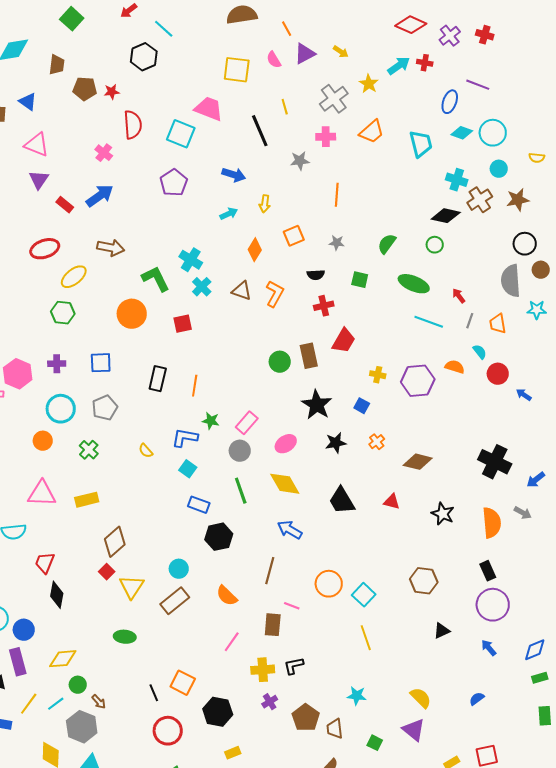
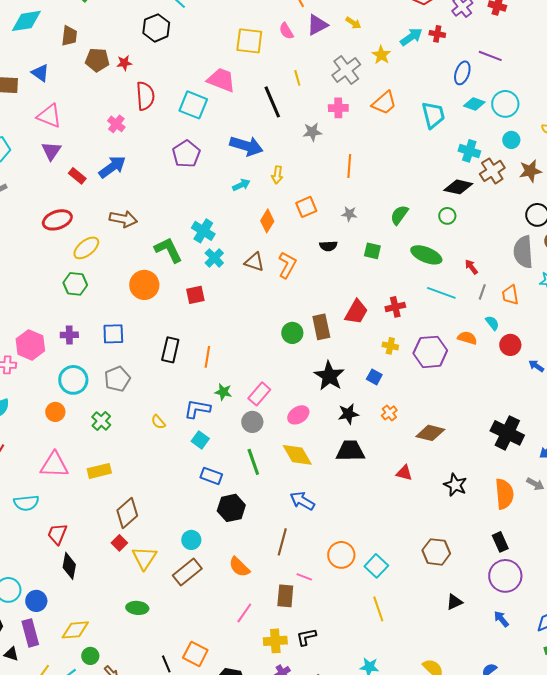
blue arrow: (234, 175) -> (246, 146), size x1.4
red cross: (324, 306) -> (395, 307), moved
black trapezoid: (342, 501) -> (350, 451), moved, turned 120

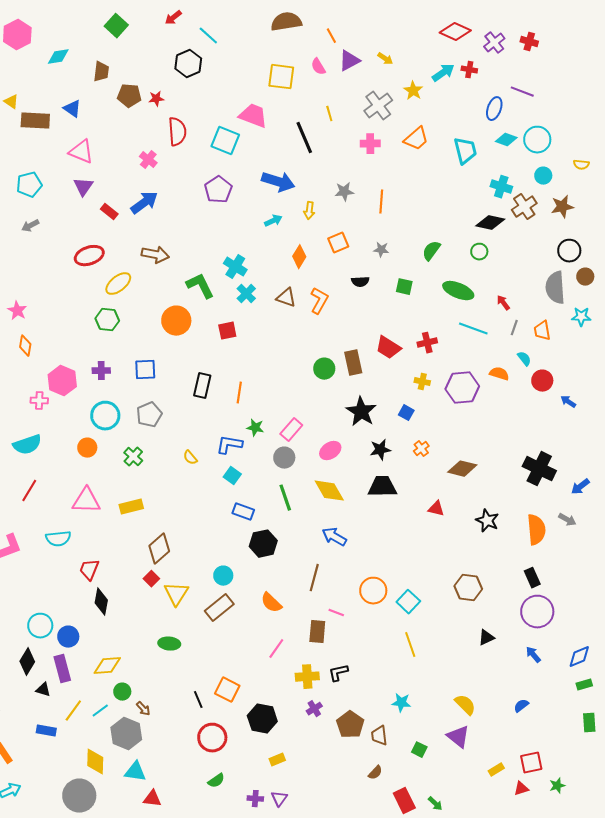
cyan diamond: (26, 21) -> (58, 57), size x0.7
gray star: (312, 132) -> (344, 192), moved
red trapezoid: (356, 312) -> (388, 348), turned 92

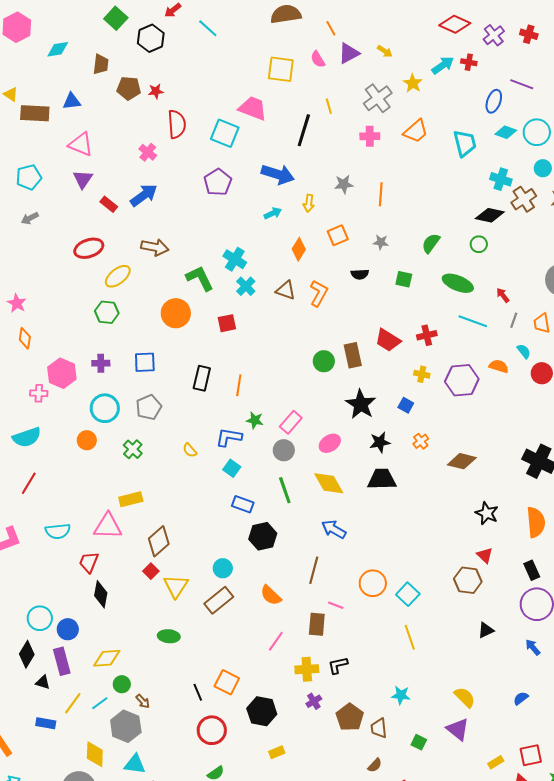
black hexagon: (188, 64) -> (151, 38), moved
blue triangle: (72, 109) -> (72, 101), turned -42
black line: (304, 138) -> (304, 130), turned 40
pink triangle: (86, 501) -> (108, 526), moved
red triangle: (436, 509) -> (485, 555), moved, turned 30

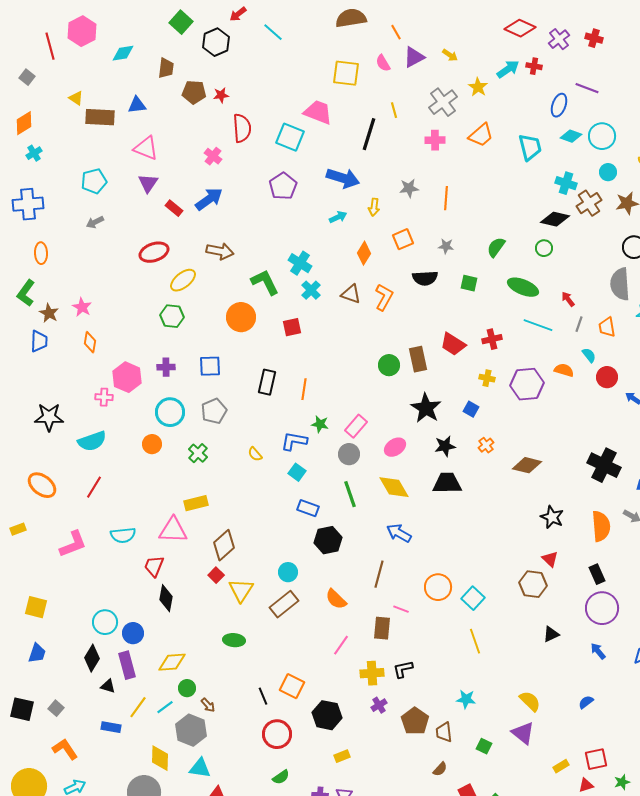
black semicircle: (360, 274) -> (425, 278), size x1.4

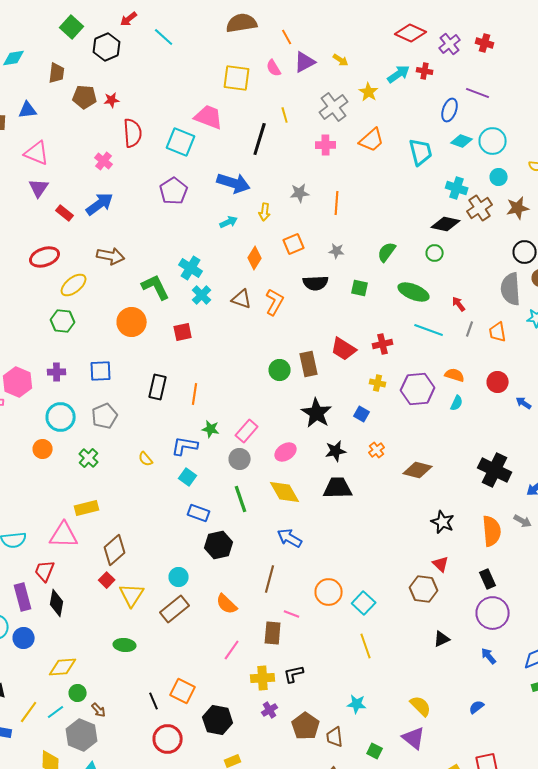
cyan semicircle: (589, 355) -> (457, 403), moved, turned 63
purple rectangle: (127, 665) -> (23, 597), moved

